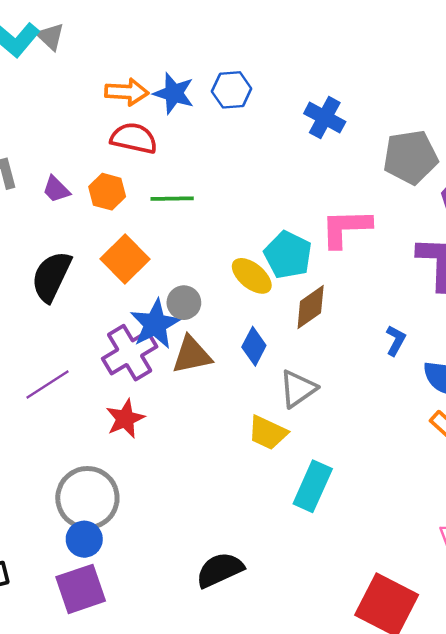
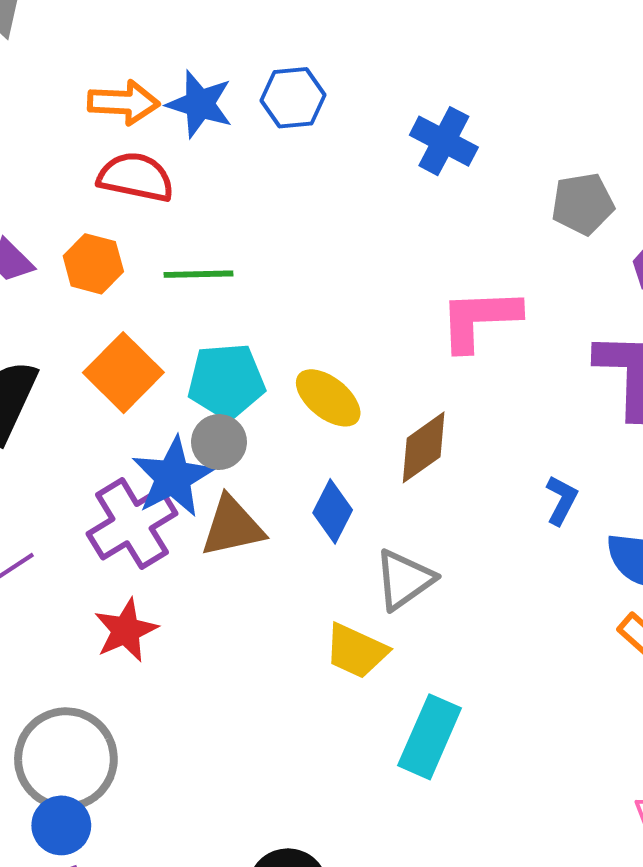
gray pentagon: (410, 157) -> (583, 204), size x0.7
cyan pentagon: (288, 255) -> (226, 381), moved, turned -30

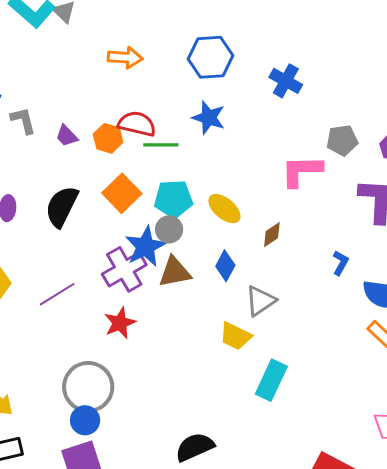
blue hexagon: (293, 98) -> (210, 57), size x1.4
blue star: (200, 104) -> (209, 118), moved
red semicircle: (136, 177) -> (137, 124), moved
gray pentagon: (583, 204) -> (342, 140), moved
brown diamond: (424, 447) -> (272, 235), size x0.7

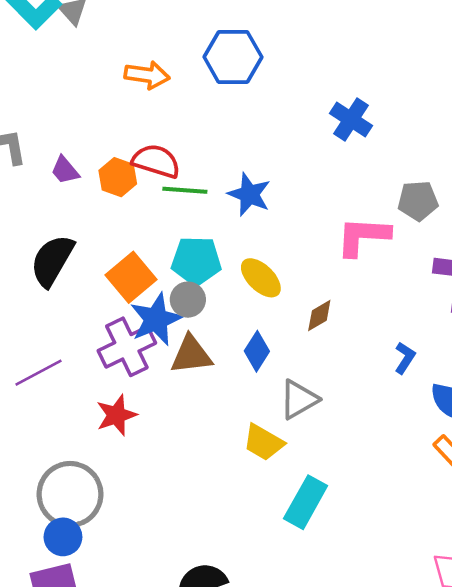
blue hexagon: (210, 57) -> (233, 57), moved
blue star: (209, 118) -> (249, 194), moved
orange square: (122, 193) -> (131, 277), moved

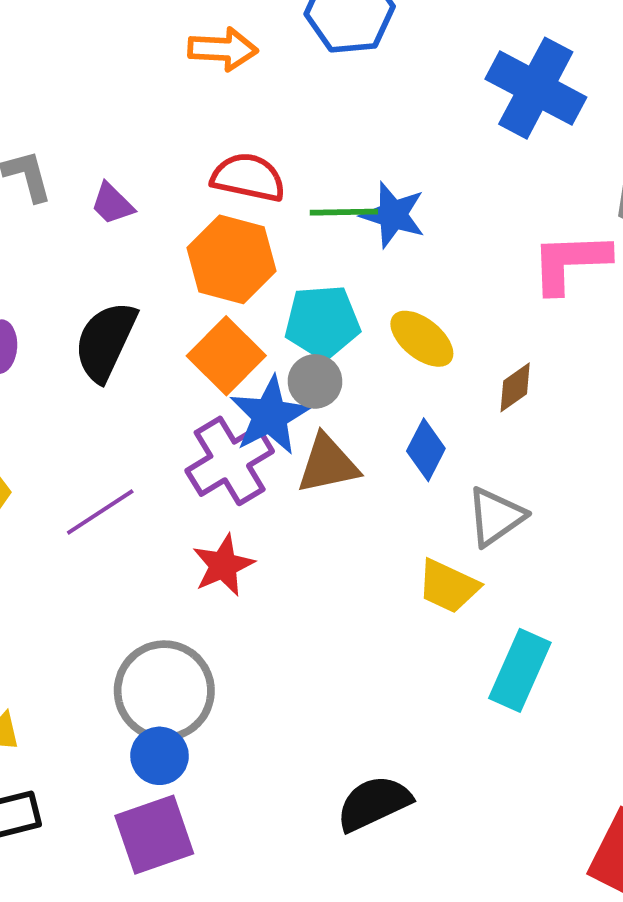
blue cross: (351, 119) -> (536, 88), size x1.5
orange hexagon: (118, 177) -> (232, 259), moved, size x1.5
green line: (185, 190) -> (344, 212), moved

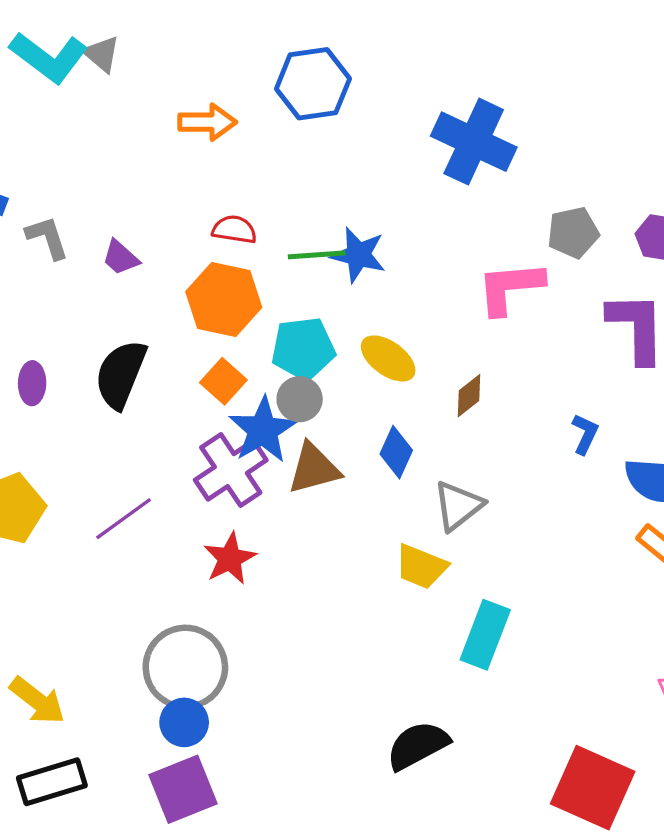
red semicircle: (248, 177) -> (234, 230), size x0.7
orange square: (226, 356) -> (223, 381), size x0.7
black semicircle: (374, 803) -> (418, 745), moved

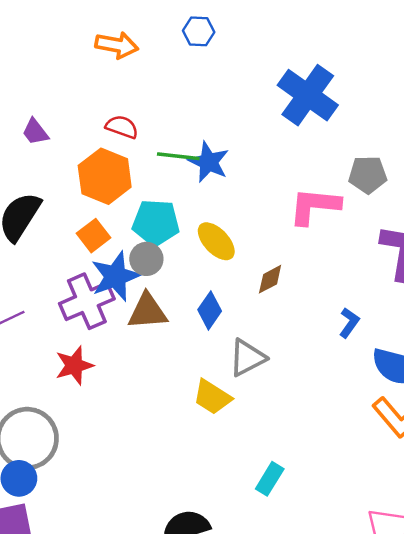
blue hexagon: (313, 84) -> (199, 31), size x0.6
cyan rectangle: (485, 635) -> (270, 479), moved, size x0.7

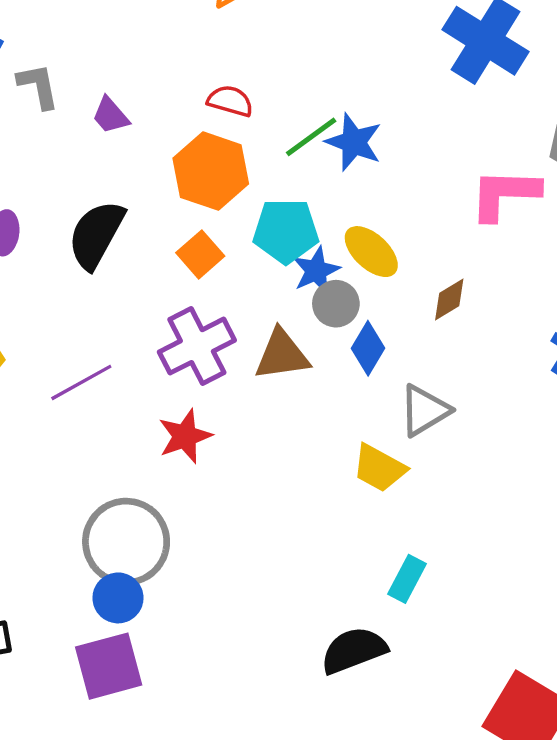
green line: (178, 156) -> (311, 137), turned -39
gray circle: (146, 259) -> (336, 304), moved
blue star: (116, 276) -> (316, 271), moved, size x0.7
cyan rectangle: (270, 479) -> (407, 579), moved

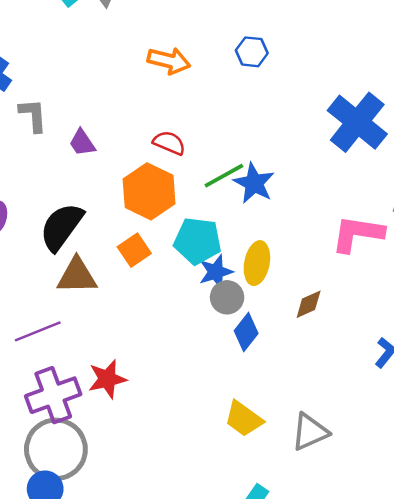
yellow ellipse: (371, 252) -> (257, 263), turned 51
purple cross: (197, 346) -> (53, 395), moved
brown triangle: (282, 355) -> (77, 276), moved
gray triangle: (425, 411) -> (310, 432), moved

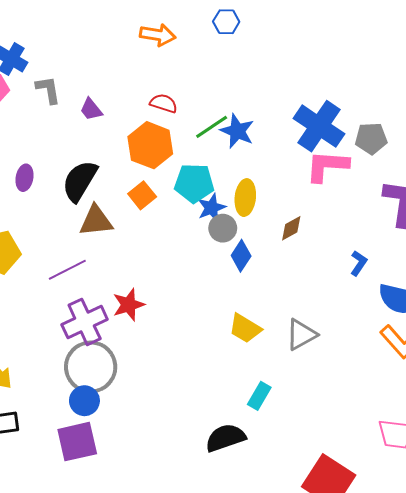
blue cross: (357, 122) -> (319, 126), moved

